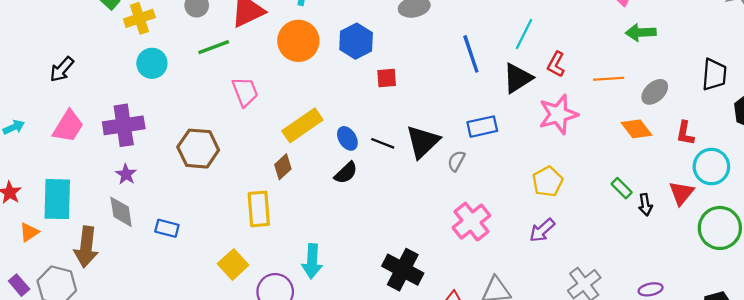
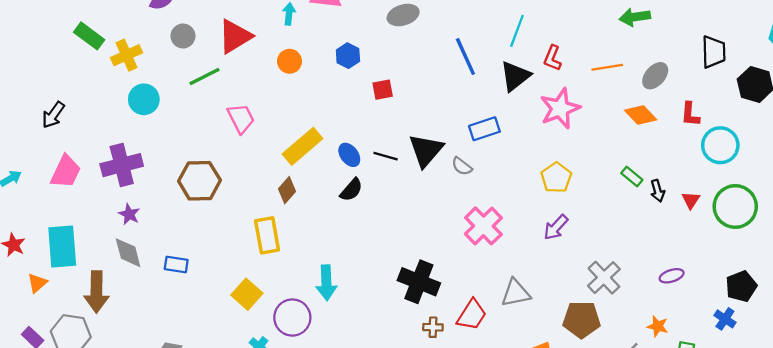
orange circle: (298, 41) -> (290, 61), size x0.6
blue hexagon: (356, 41) -> (348, 56), size x0.7
gray semicircle: (456, 161) -> (462, 166), turned -75
red triangle: (681, 193) -> (691, 200), moved, size x0.7

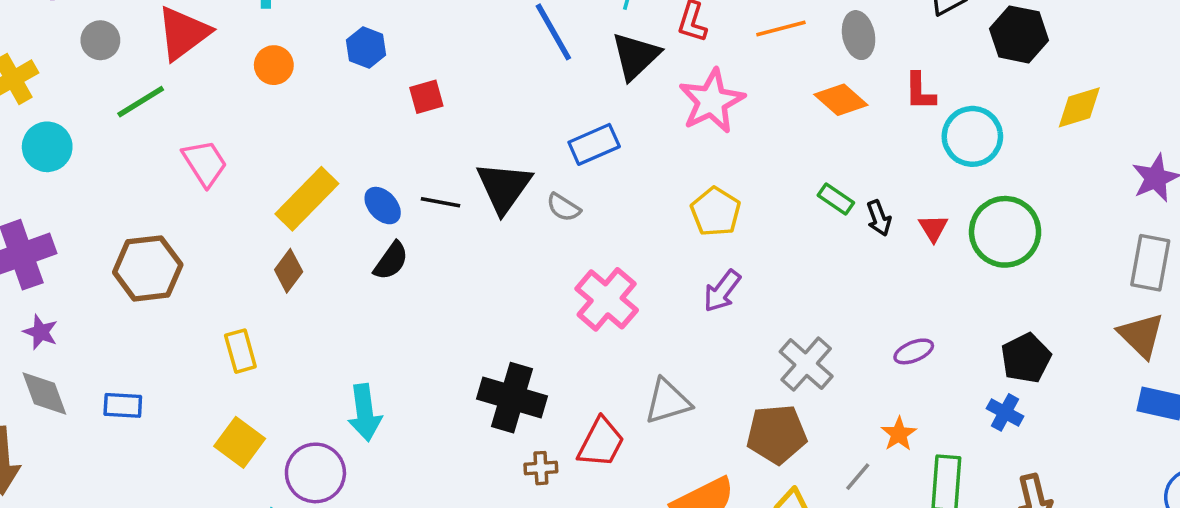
gray ellipse: (655, 76) -> (859, 35), turned -48
yellow rectangle: (267, 235) -> (240, 351), moved, size x0.7
orange star: (658, 326) -> (899, 434), turned 30

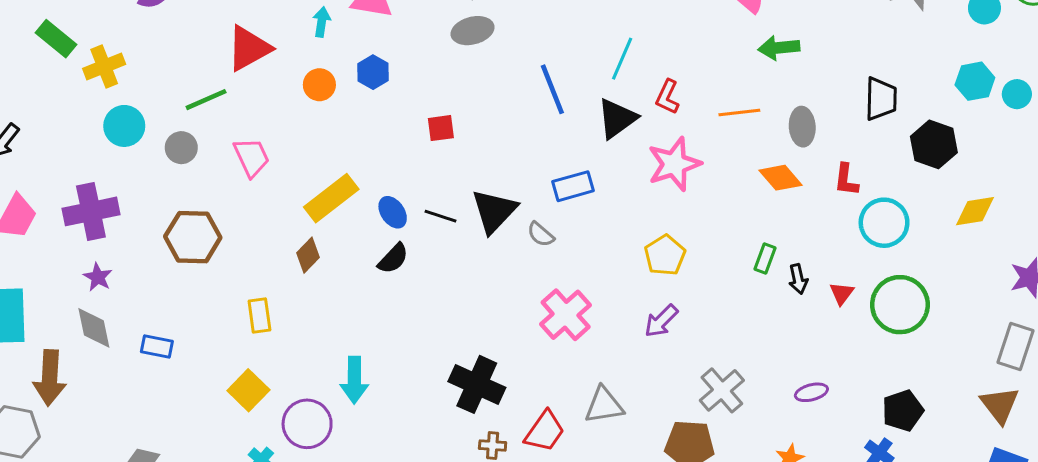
gray circle: (100, 40) -> (181, 148), moved
blue hexagon: (366, 48) -> (373, 72), moved
green rectangle: (836, 199) -> (765, 258), turned 68

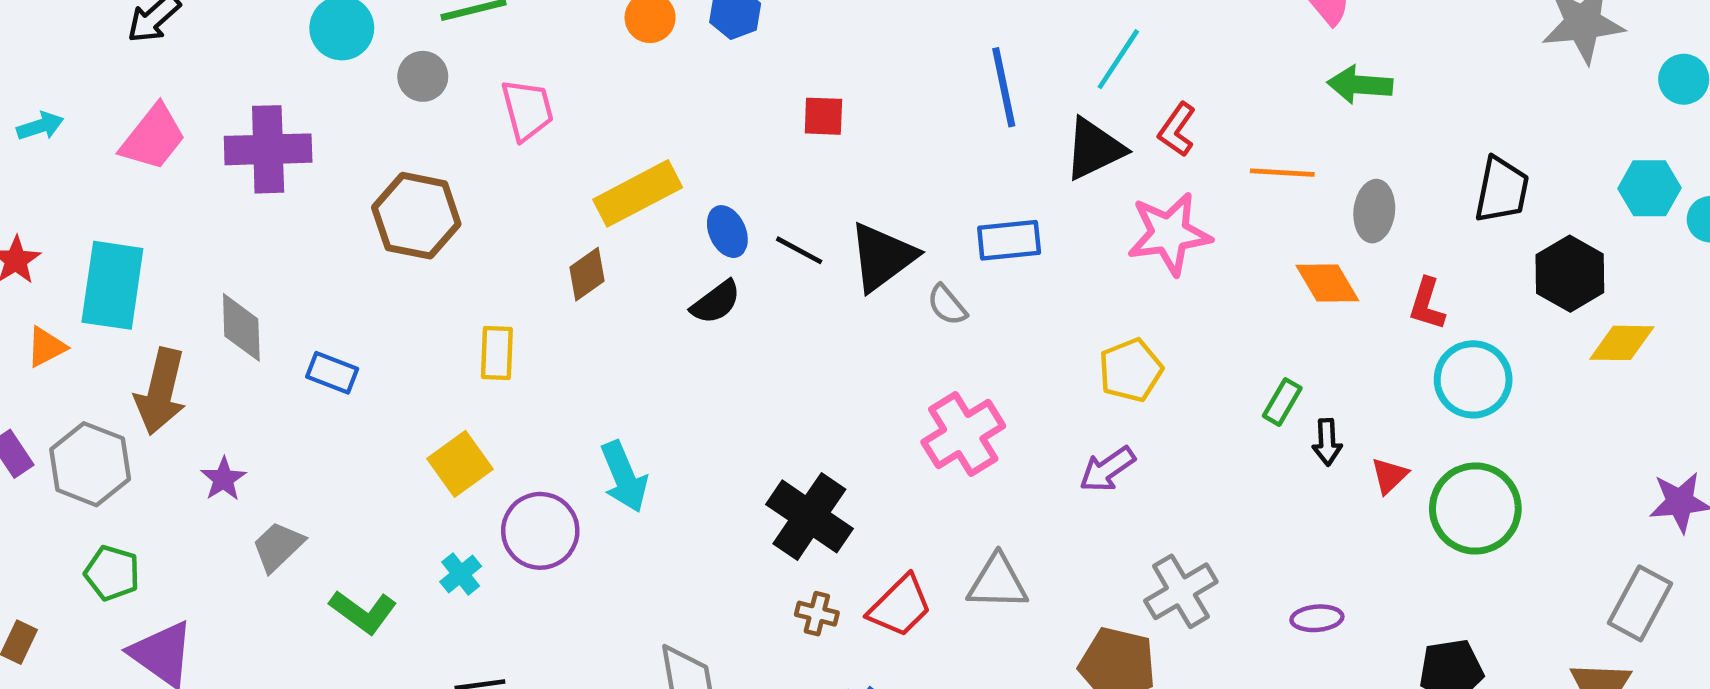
yellow diamond: (975, 211) -> (1622, 343), moved
purple star: (98, 277) -> (223, 479), moved
cyan arrow: (354, 380) -> (624, 477), turned -33

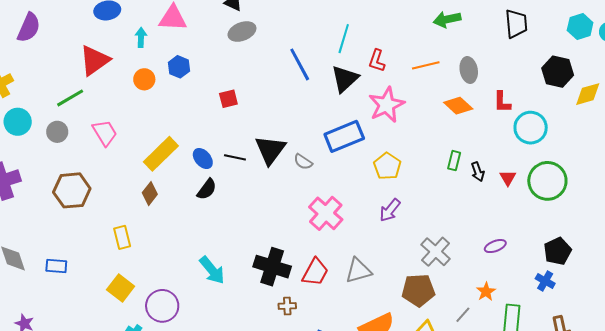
black trapezoid: (1502, 190) -> (516, 24), moved
blue rectangle: (1009, 240) -> (344, 136), moved, size x1.4
cyan arrow: (624, 477) -> (212, 270), moved
red trapezoid: (900, 606) -> (315, 272), moved

